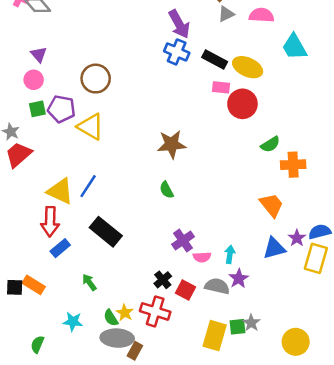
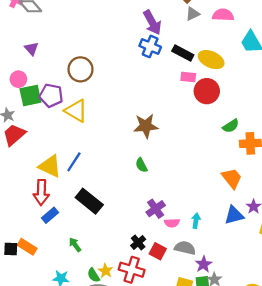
pink circle: (34, 80) -> (18, 79), moved
green square: (37, 109) -> (30, 95), size x1.5
purple star: (239, 279) -> (204, 264), moved

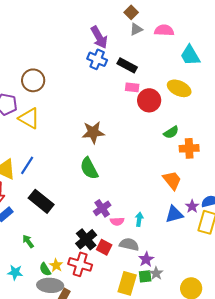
yellow ellipse: (211, 60) -> (179, 88), moved
green semicircle: (141, 165) -> (89, 168), size x1.6
black cross: (138, 242) -> (86, 239), size x1.5

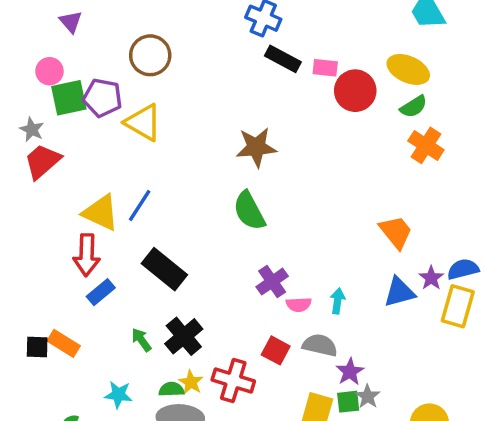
black rectangle: (127, 65) -> (283, 59), moved
green semicircle: (171, 132) -> (414, 107), moved
orange cross: (189, 148) -> (426, 145), moved, turned 36
black cross: (86, 239) -> (184, 336), moved
green semicircle: (45, 269) -> (171, 389), turned 120

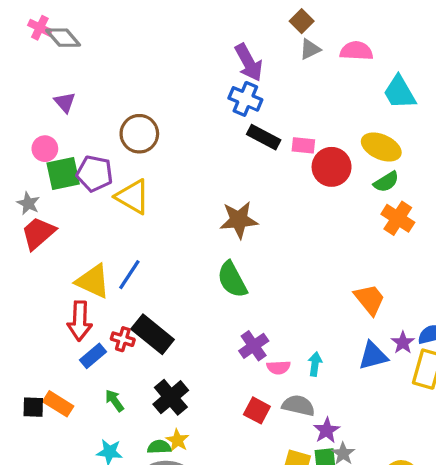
green arrow: (141, 340) -> (114, 401), moved
red cross: (233, 380) -> (123, 339), moved, size x0.6

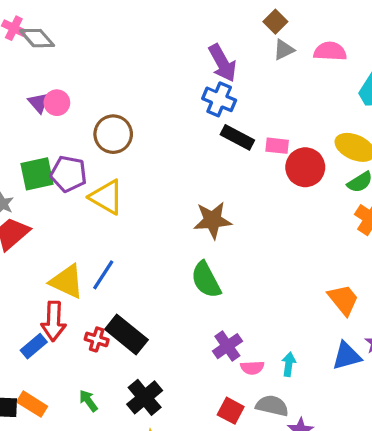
pink circle: (45, 149) -> (57, 103), moved
blue rectangle: (93, 356) -> (34, 346), moved

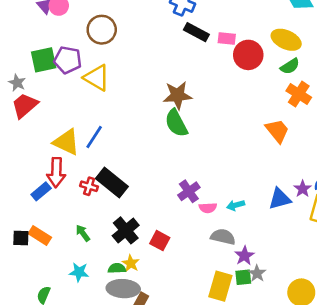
green semicircle: (206, 280) -> (176, 123), moved
orange trapezoid: (343, 300) -> (277, 131), moved
cyan arrow: (289, 364) -> (236, 205), turned -114
red square: (231, 411) -> (160, 241), moved

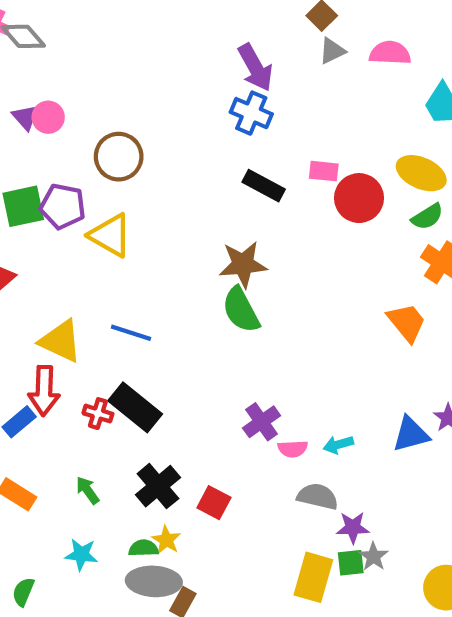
black rectangle: (196, 32) -> (264, 186), moved
blue line: (94, 137) -> (131, 333), moved, turned 75
purple star: (244, 256) -> (353, 528), turned 30

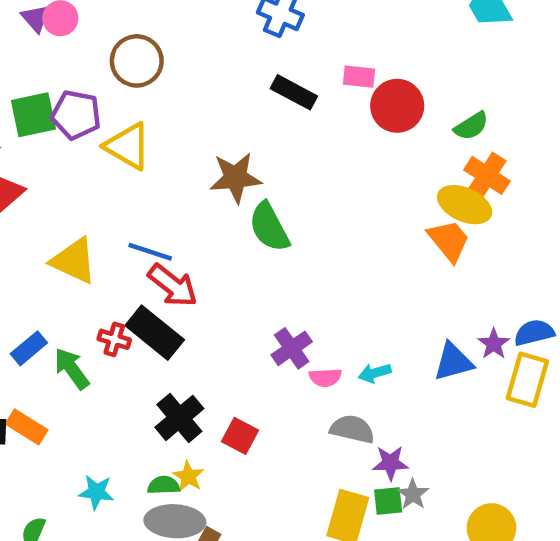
yellow ellipse: (421, 173) -> (465, 205), moved
brown star: (243, 264) -> (235, 178), moved
red arrow: (44, 391) -> (173, 285), moved, turned -54
green arrow: (88, 490) -> (72, 369), moved, size x1.4

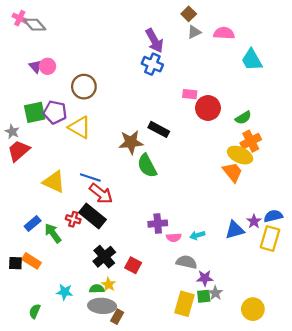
black rectangle: (294, 92) -> (159, 129), moved
orange cross: (487, 175) -> (251, 141), turned 30
purple cross: (292, 348) -> (158, 224), turned 30

